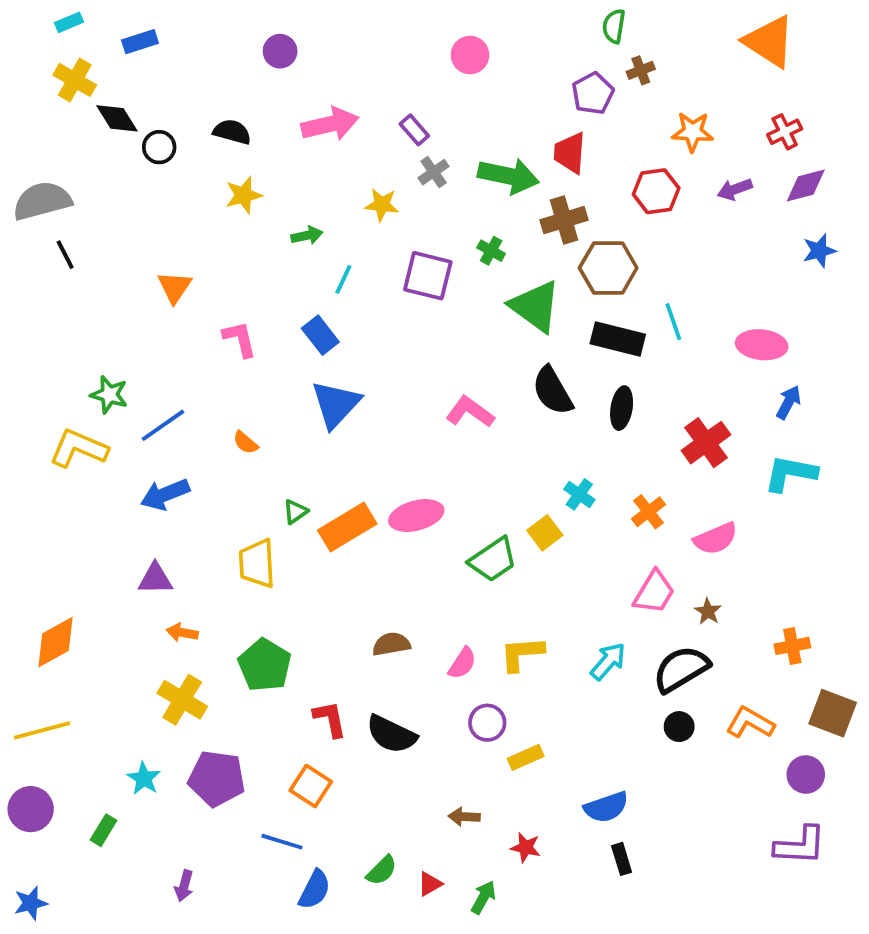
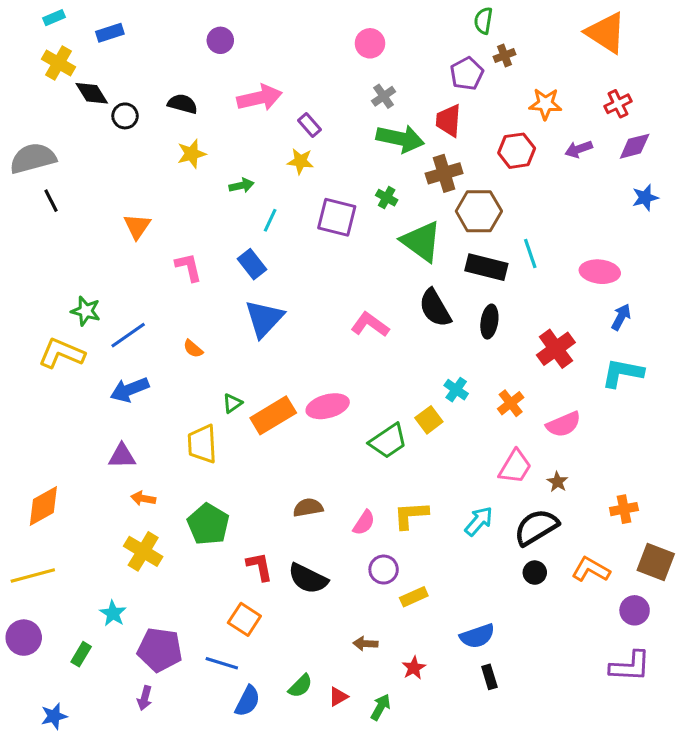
purple rectangle: (414, 130) -> (309, 125), moved
gray cross: (434, 172) -> (384, 96), moved
purple pentagon: (217, 778) -> (160, 650), moved
red star: (526, 847) -> (414, 668), turned 30
blue star: (31, 903) -> (54, 716), moved

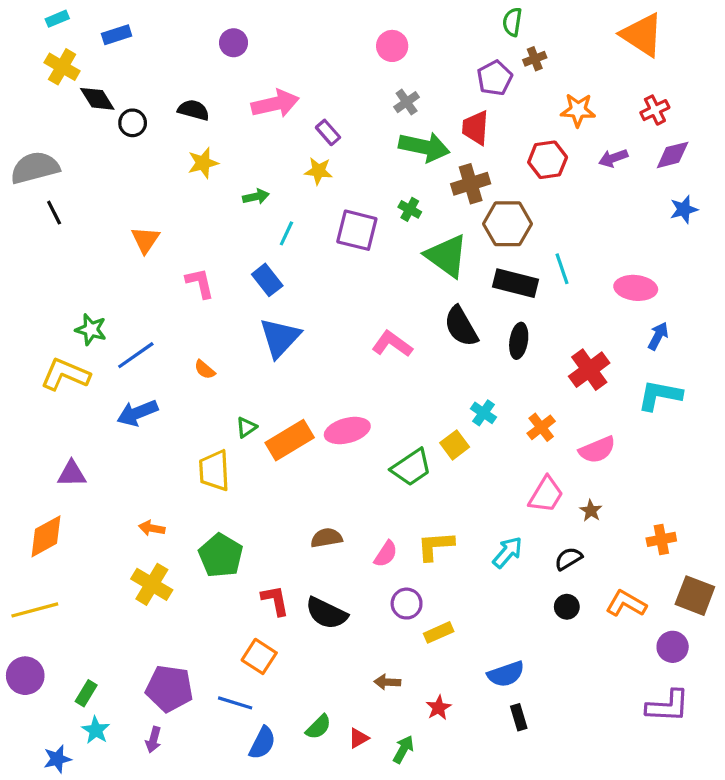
purple triangle: (122, 456) -> (72, 474), moved
black semicircle: (536, 527) -> (568, 559), size x0.6
cyan star: (113, 613) -> (96, 730), moved

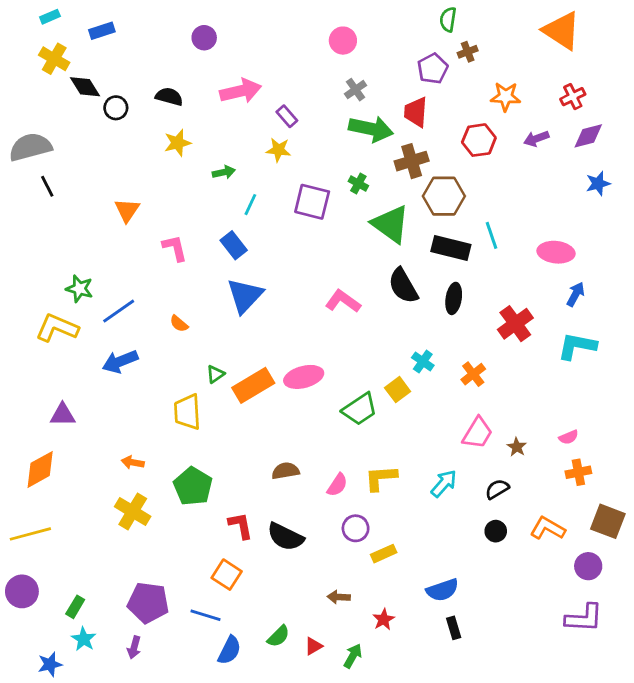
pink semicircle: (597, 450) -> (569, 437), moved, size x0.6

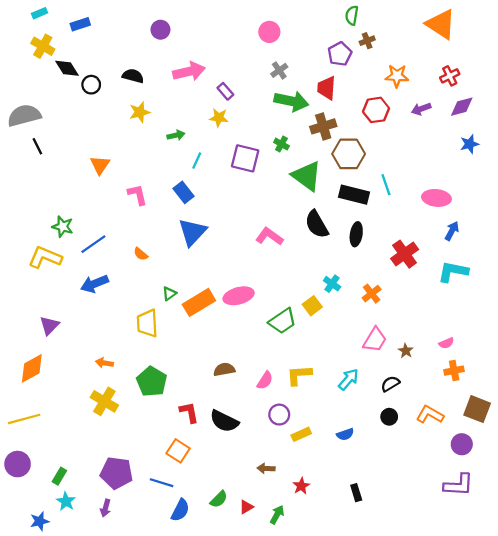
purple triangle: (63, 415) -> (49, 325), turned -45
blue semicircle: (442, 590) -> (345, 434), moved, size x0.7

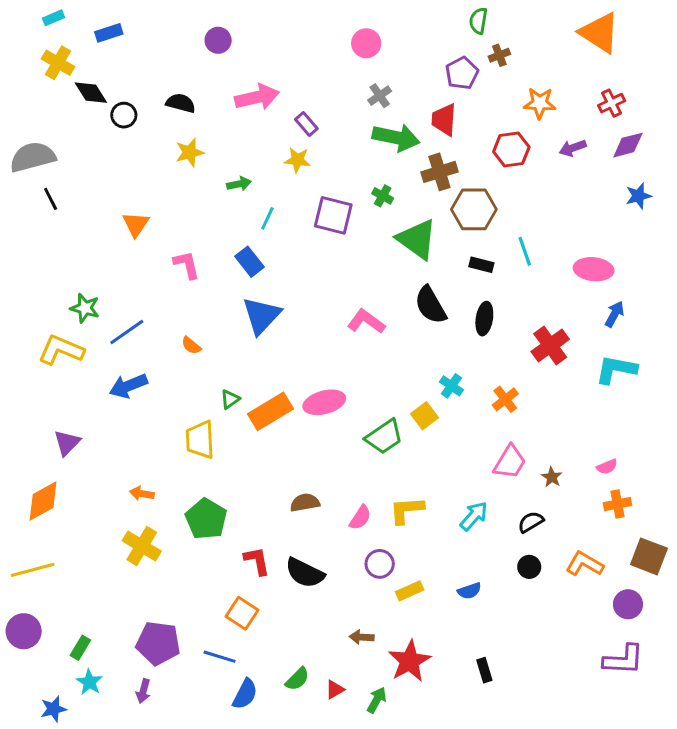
black rectangle: (354, 195) -> (481, 265), size x0.6
red star: (301, 486) -> (410, 661), size x1.8

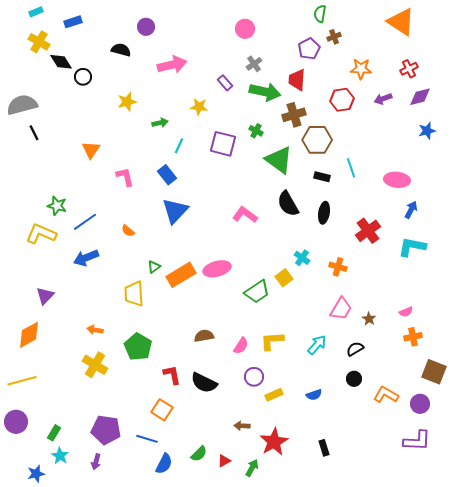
black semicircle: (181, 103) -> (121, 50), moved
purple rectangle: (306, 124) -> (225, 83), moved
orange cross: (505, 399) -> (338, 267), turned -36
orange L-shape: (585, 564) -> (386, 395), moved

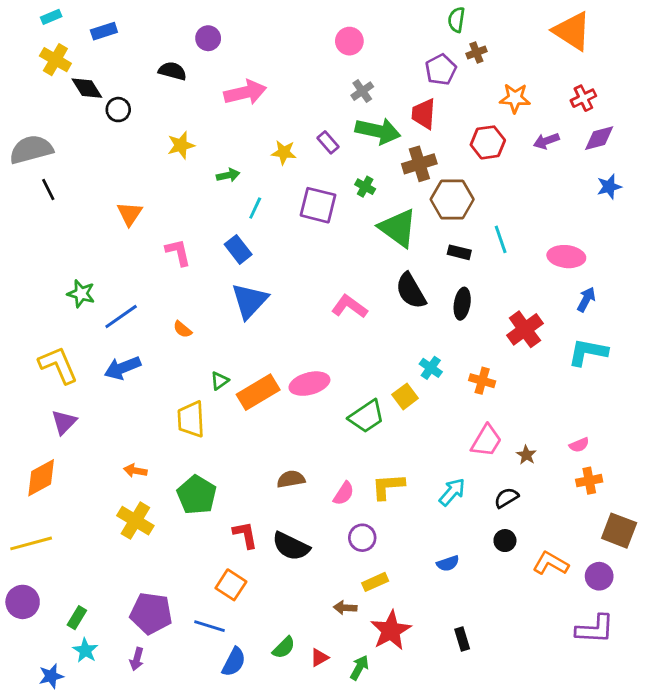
purple rectangle: (225, 83) -> (328, 142), moved
yellow L-shape: (41, 234) -> (58, 365), moved, turned 44
yellow rectangle: (274, 395) -> (375, 582), moved

